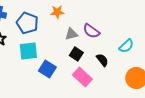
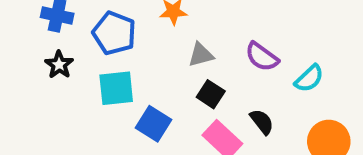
purple semicircle: (91, 31) -> (262, 57), moved
black semicircle: (102, 60) -> (262, 122), moved

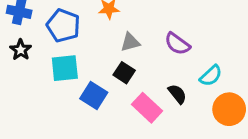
cyan semicircle: (309, 78) -> (211, 76), moved
black square: (211, 94) -> (124, 73), moved

